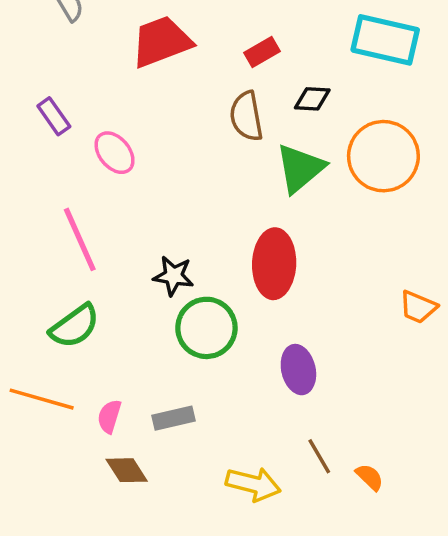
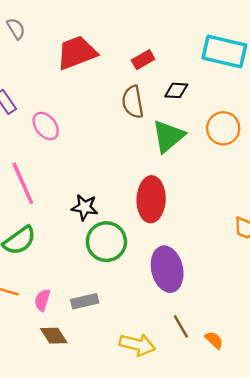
orange circle: (383, 156) -> (223, 128), size x0.7
purple ellipse: (298, 370) -> (167, 269), size x1.4

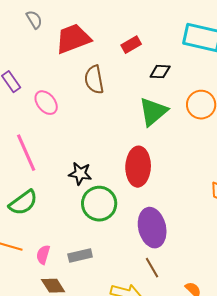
gray semicircle: (16, 29) -> (34, 20), moved
brown semicircle: (133, 102) -> (94, 80), moved
brown line: (181, 326) -> (152, 268), moved

